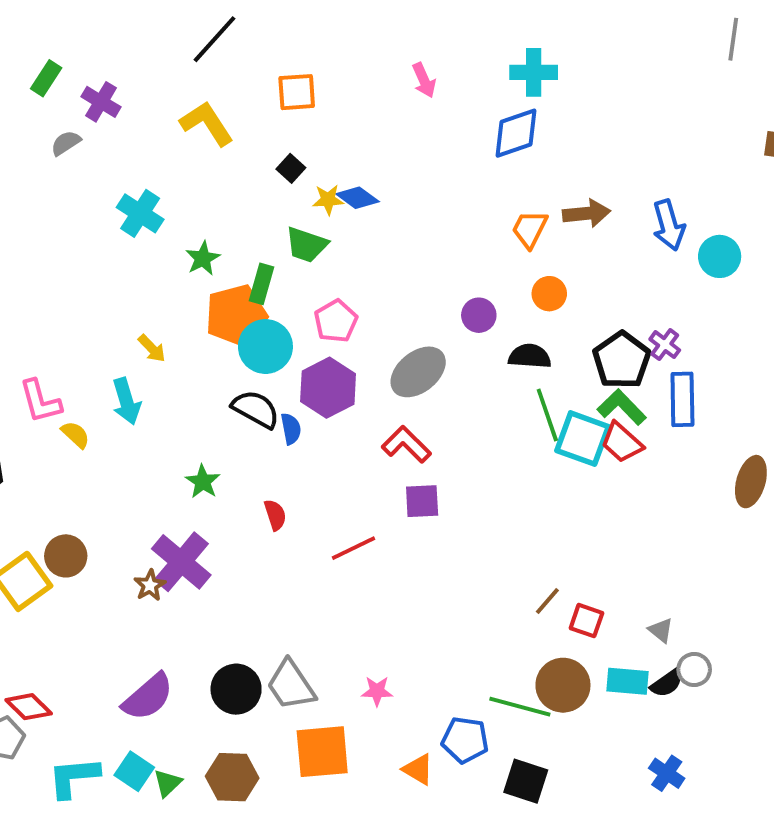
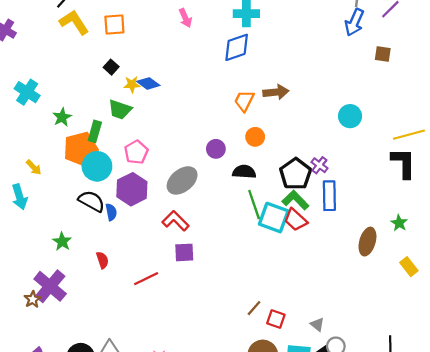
yellow L-shape: (207, 123) -> (74, 22), moved
blue arrow: (669, 225) -> (354, 22), moved, turned 40

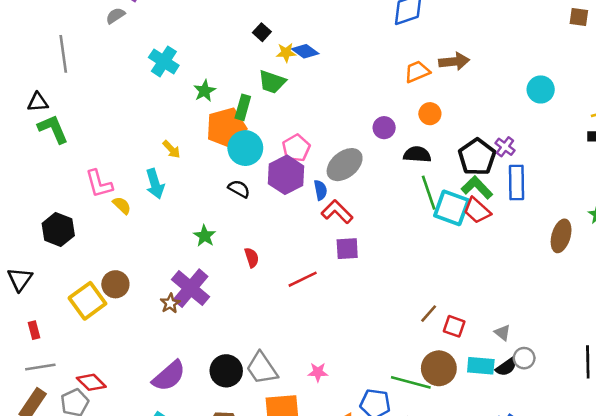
orange trapezoid: (244, 101) -> (417, 72), turned 40
pink pentagon: (136, 152) -> (296, 148), moved
black semicircle: (92, 201) -> (239, 189), size x0.7
blue semicircle: (111, 212) -> (320, 190), moved

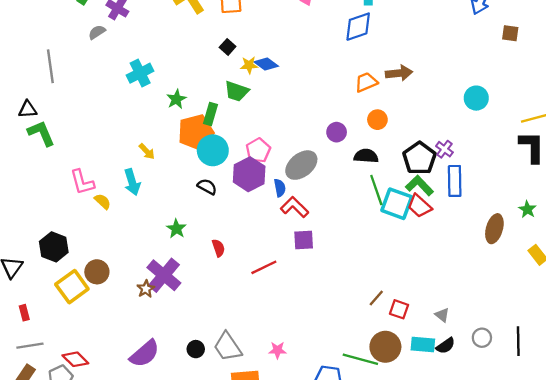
cyan cross: (164, 61) -> (140, 73), turned 30
black hexagon: (58, 230) -> (54, 247), moved
gray circle: (524, 358) -> (482, 338), moved
black circle: (226, 371) -> (196, 349), size x0.6

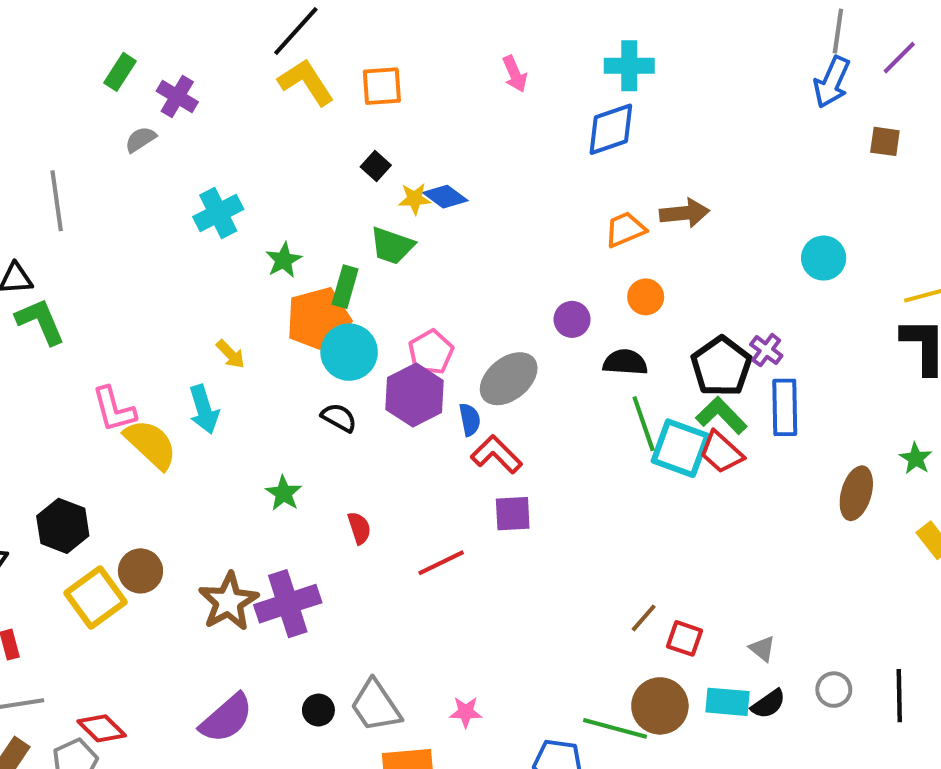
yellow semicircle: (103, 201) -> (151, 444), size x1.8
purple cross: (164, 275) -> (288, 604), moved, turned 32
brown star: (146, 289) -> (228, 602), size x1.8

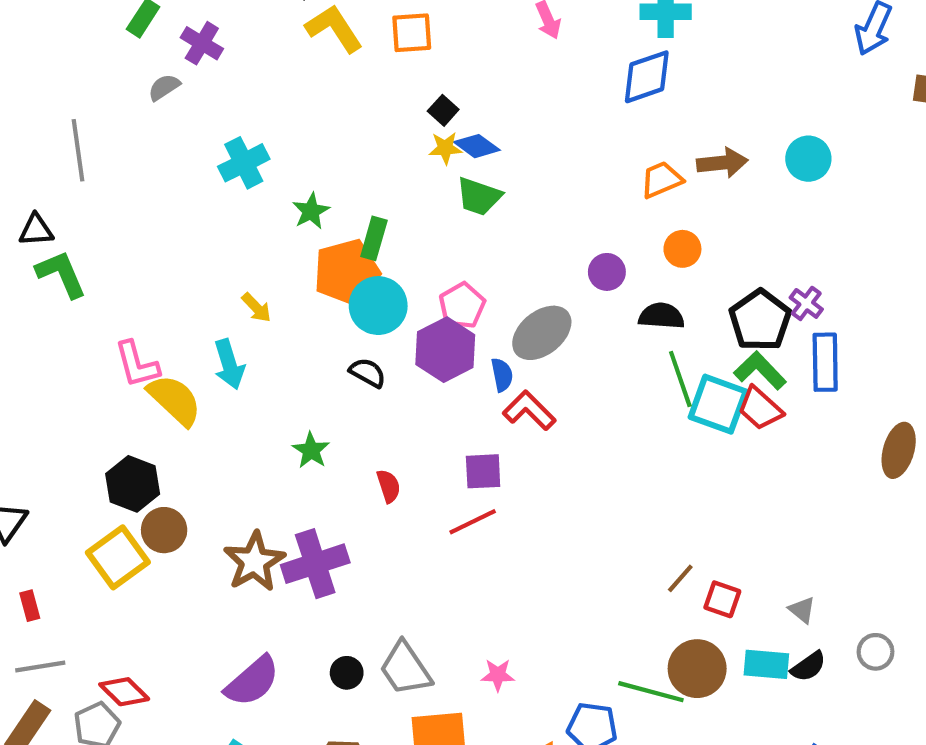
black square: (376, 166) -> (443, 110), moved
green trapezoid: (392, 246) -> (479, 196), moved
cyan circle: (824, 258) -> (808, 159), moved
purple square: (513, 514) -> (483, 471), moved
black hexagon: (63, 526) -> (133, 484), moved

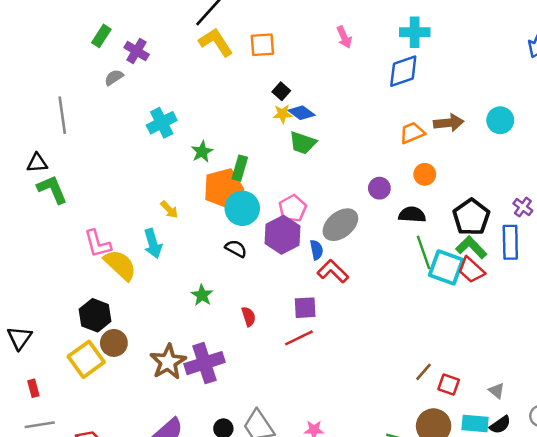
purple cross: (806, 303) -> (523, 207), moved

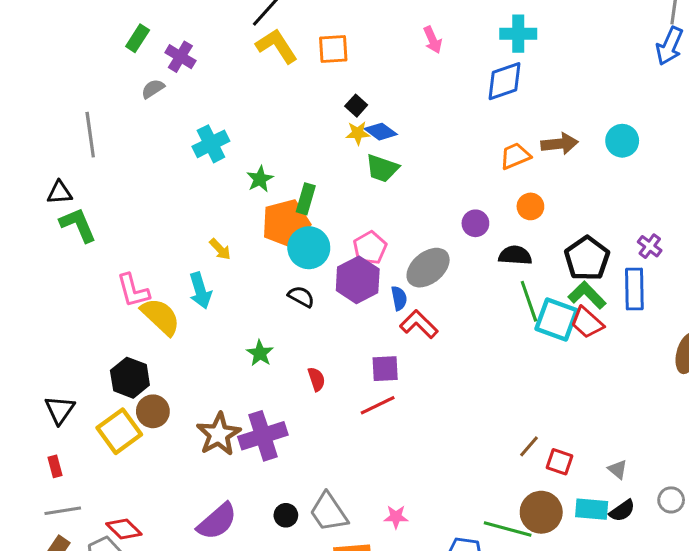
black triangle: (20, 338) -> (60, 410), moved

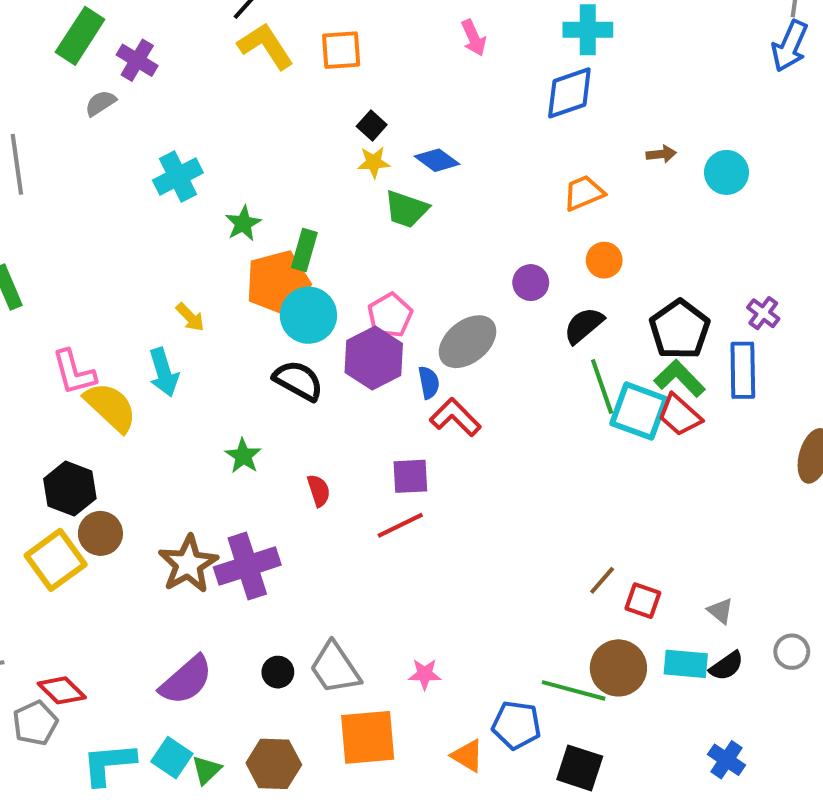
green rectangle: (138, 38) -> (80, 36), size x1.5
blue diamond: (381, 132) -> (437, 160), moved
brown arrow: (560, 144) -> (661, 154), moved, size x0.6
black semicircle: (515, 255) -> (584, 325), turned -44
black semicircle: (301, 297) -> (298, 380), size x1.4

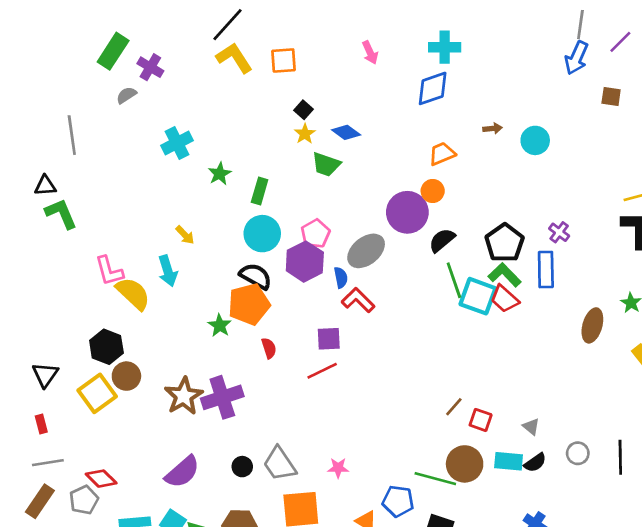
yellow star: (374, 162) -> (305, 134), turned -30
orange circle: (604, 260) -> (433, 191), moved
orange pentagon: (278, 283) -> (249, 304), moved
purple circle: (531, 283) -> (407, 212), size x1.8

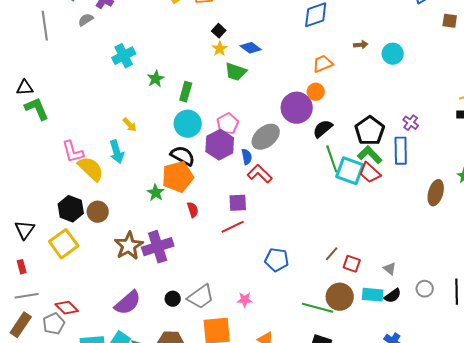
gray line: (72, 135) -> (45, 26), moved
brown circle: (126, 376) -> (98, 212), moved
gray trapezoid: (280, 464) -> (201, 297), turned -92
blue pentagon: (398, 501) -> (277, 260), moved

